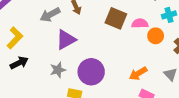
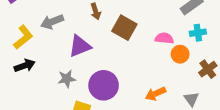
gray arrow: (50, 15) -> (52, 22), moved
brown square: (116, 18) -> (124, 28), moved

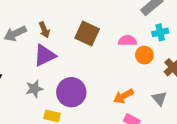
brown arrow: (96, 11) -> (44, 30), moved

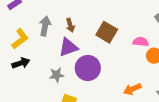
gray arrow: (15, 34) -> (45, 26), turned 120
purple circle: (71, 92) -> (88, 68), moved

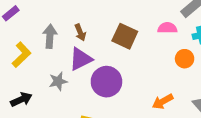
pink semicircle: (141, 42) -> (167, 28), moved
black arrow: (21, 63) -> (21, 99), moved
gray star: (57, 75) -> (58, 81), moved

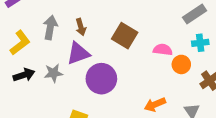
pink semicircle: (167, 28) -> (163, 50), moved
black arrow: (21, 99) -> (24, 75), moved

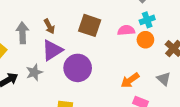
cyan cross: (200, 43) -> (147, 20), moved

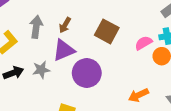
brown arrow: (49, 26) -> (65, 25), turned 48
pink semicircle: (126, 30) -> (143, 43), turned -35

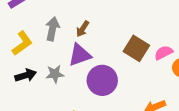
brown square: (107, 31) -> (136, 48), moved

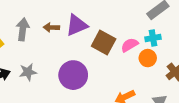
brown arrow: (83, 29) -> (51, 27), turned 63
purple triangle: (80, 55) -> (77, 25), moved

